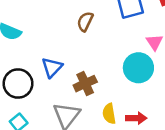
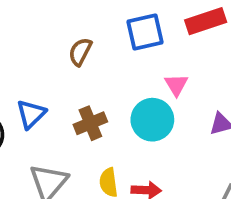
brown cross: (85, 84) -> (90, 123), moved

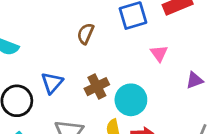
cyan circle: (152, 120) -> (131, 100), moved

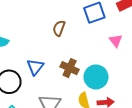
brown cross: (97, 87) -> (70, 68), turned -36

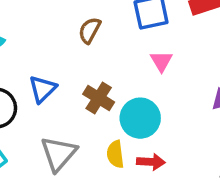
pink triangle: (116, 41) -> (161, 61), moved

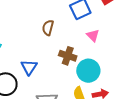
brown cross: (99, 98) -> (68, 56), moved

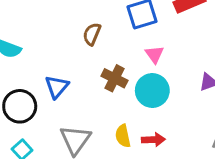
cyan circle: (88, 71) -> (152, 91), moved

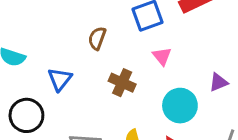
blue triangle: (57, 87) -> (60, 79), moved
cyan circle: (152, 91) -> (180, 106), moved

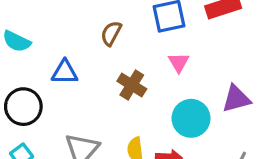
blue triangle: (60, 79) -> (65, 72), turned 45
purple triangle: (219, 82) -> (236, 99), size x1.4

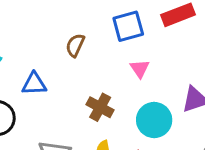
brown cross: (132, 85) -> (100, 107), moved

